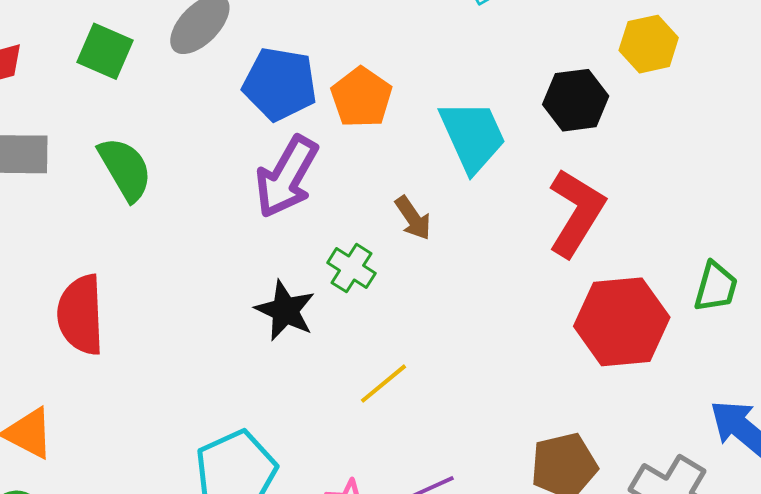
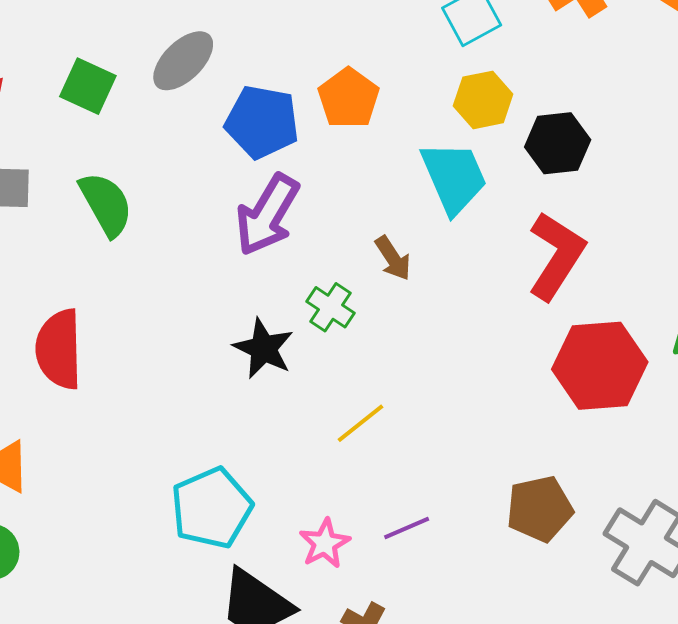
yellow hexagon: (649, 44) -> (483, 100), moved
orange pentagon: (361, 97) -> (349, 98), moved

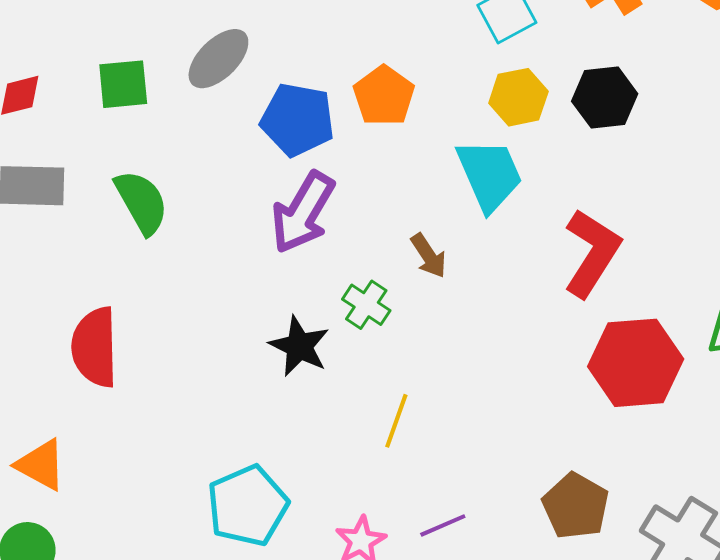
green square: (88, 86) -> (123, 84), turned -30
black hexagon: (558, 143) -> (605, 97), moved
yellow line: (360, 423) -> (396, 421), turned -32
brown pentagon: (540, 509) -> (576, 506), turned -30

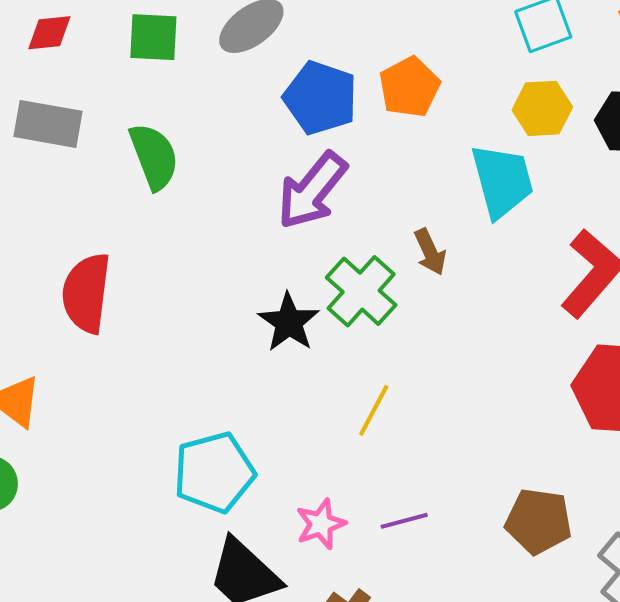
green cross: (366, 305) -> (361, 291), size x1.5
brown pentagon: (576, 506) -> (538, 521), turned -30

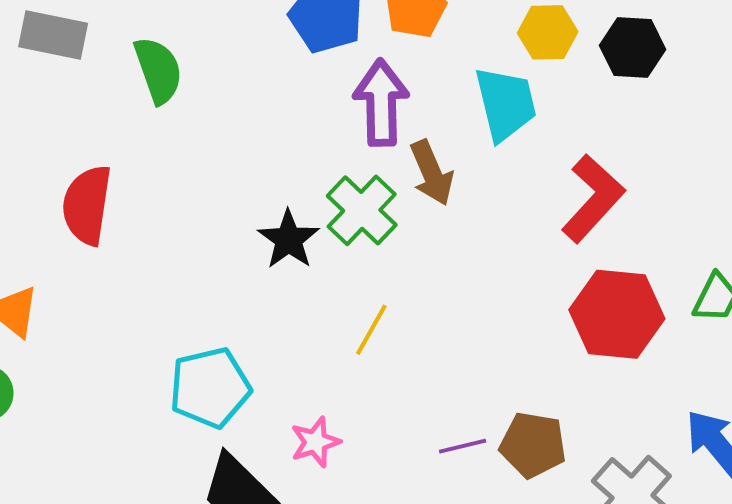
purple arrow: (312, 191) -> (381, 103), moved, turned 138
brown arrow: (430, 252) -> (432, 173), size x1.4
purple line: (404, 521) -> (463, 446), moved

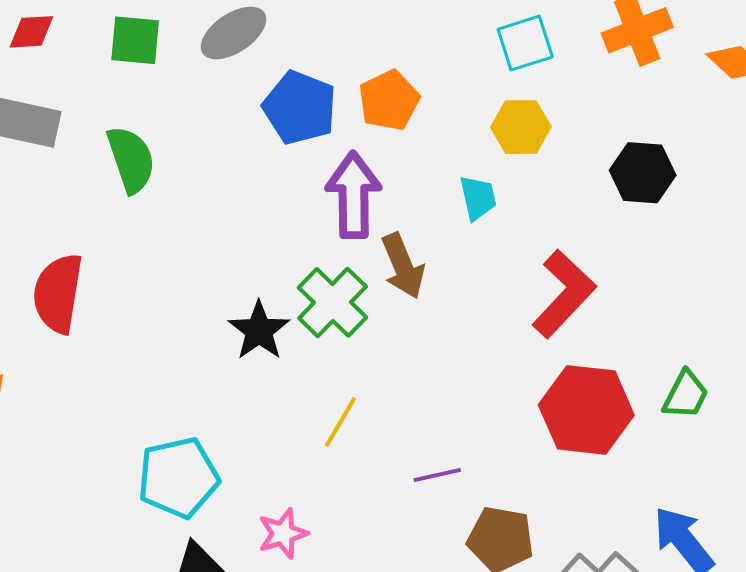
black hexagon: (633, 48) -> (643, 173), moved
cyan trapezoid: (506, 104) -> (478, 198), size x0.6
purple line: (463, 446) -> (437, 475), moved

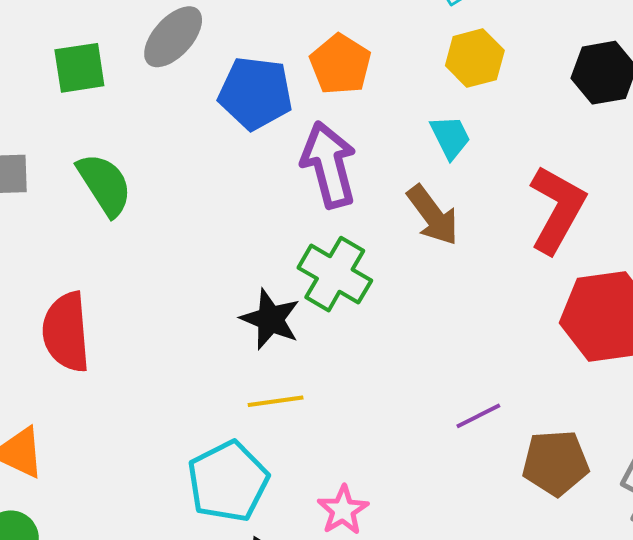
brown arrow: (403, 266) -> (433, 215), moved
yellow line: (340, 422) -> (276, 401), moved, turned 66

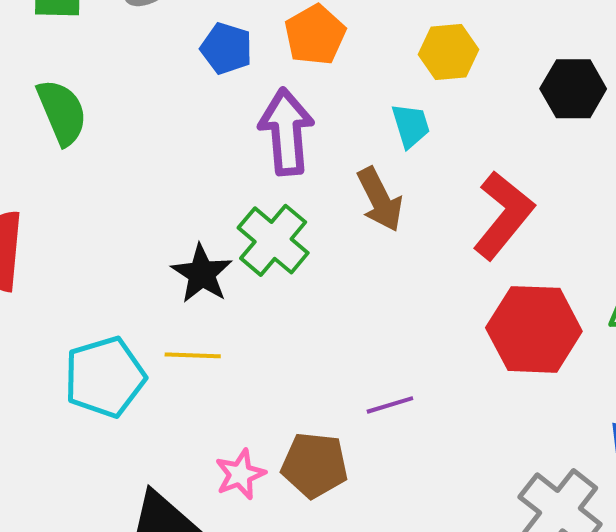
blue pentagon: (256, 93) -> (226, 48), size x0.7
brown pentagon: (555, 463) -> (315, 465), moved
cyan pentagon: (228, 481) -> (105, 377), moved

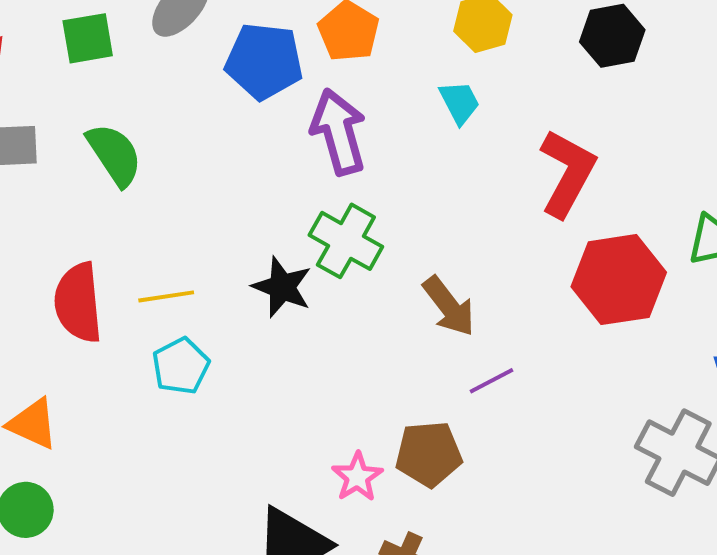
blue pentagon: (226, 48) -> (264, 61), size x1.5
brown arrow: (380, 199) -> (449, 306), moved
yellow line: (193, 355) -> (166, 296), moved
cyan pentagon: (105, 377) -> (181, 366), moved, size x0.7

